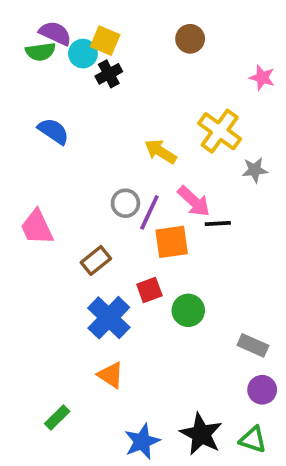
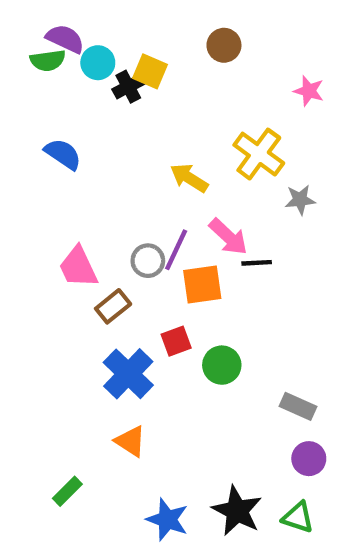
yellow square: (105, 41) -> (150, 71), moved
gray circle: (125, 203) -> (148, 261), moved
pink trapezoid: (37, 227) -> (78, 267), moved
blue star: (142, 441) -> (167, 520), turned -30

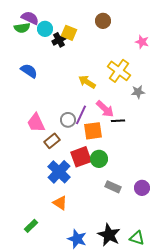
red square: (176, 341) -> (81, 157), size x1.5
green circle: (222, 365) -> (99, 159), moved
gray rectangle: (298, 406) -> (113, 187), moved
purple circle: (309, 459) -> (142, 188), moved

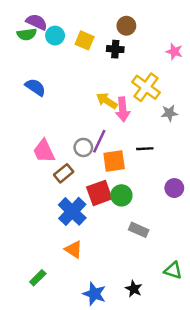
black cross: (59, 40) -> (115, 49), moved, turned 32
pink arrow: (105, 109) -> (123, 109), moved, turned 42
purple circle: (142, 188) -> (174, 188), moved
black star: (109, 235) -> (134, 289), size x0.6
green triangle: (137, 238) -> (173, 270), moved

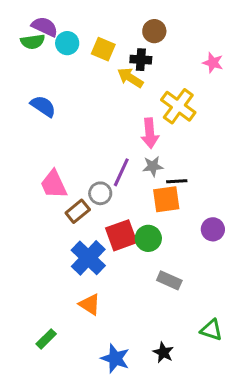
yellow arrow: (107, 101) -> (130, 78), moved
gray star: (169, 113) -> (153, 166), moved
gray circle: (83, 147) -> (100, 193), moved
orange square: (114, 161) -> (166, 199), moved

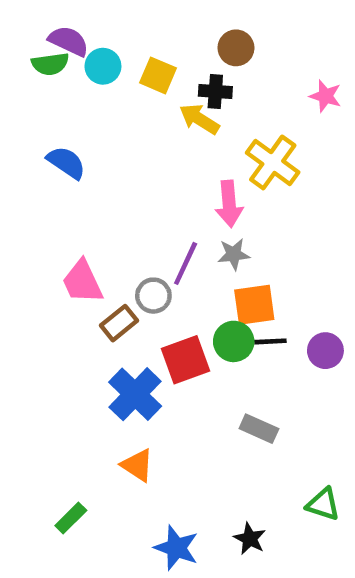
black line: (177, 181) -> (270, 341), moved
green circle: (148, 238) -> (234, 341), moved

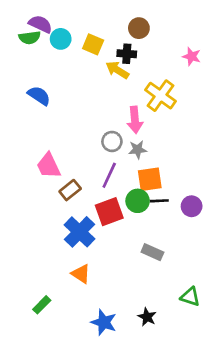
purple line: (186, 263) -> (109, 175), moved
gray circle: (153, 296) -> (112, 141), moved

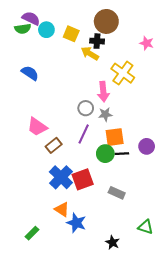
brown circle: (139, 28) -> (106, 21), size x1.5
pink trapezoid: (48, 166) -> (37, 127), turned -30
purple circle: (192, 206) -> (147, 146), moved
red square: (109, 212) -> (83, 179), moved
blue star: (104, 322) -> (76, 223), moved

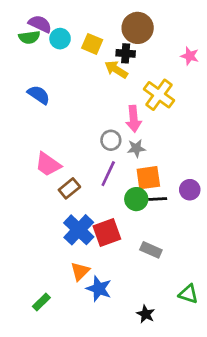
orange triangle: (62, 209) -> (80, 271), turned 42

